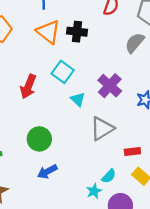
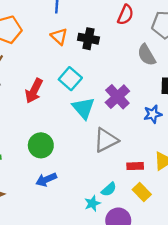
orange triangle: (48, 32) -> (59, 36), size x0.7
gray semicircle: (135, 43) -> (147, 55), turned -75
cyan triangle: (78, 99) -> (84, 108), size x1.5

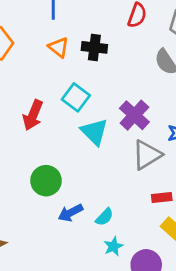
gray triangle: (106, 140) -> (147, 155), moved
blue arrow: (46, 180) -> (70, 213), moved
cyan semicircle: (109, 189) -> (104, 217), moved

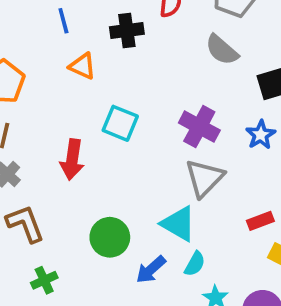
black cross: (94, 47) -> (127, 30), moved
cyan triangle: (94, 132) -> (179, 224), moved
gray triangle: (147, 155) -> (204, 178), moved

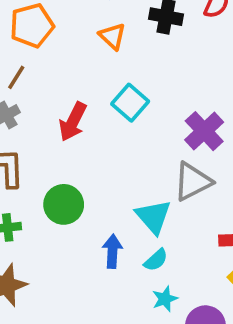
green circle: (110, 237) -> (64, 204), moved
blue arrow: (151, 270) -> (112, 251), turned 116

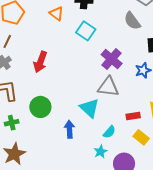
cyan square: (130, 103) -> (86, 31), moved
gray triangle: (193, 182) -> (108, 87), turned 40
cyan semicircle: (156, 260) -> (109, 132), moved

